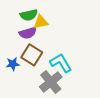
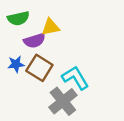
green semicircle: (29, 15) -> (18, 18), moved
blue star: (13, 64) -> (16, 64), moved

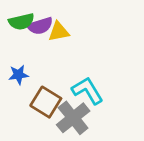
purple semicircle: (34, 41) -> (40, 26), moved
brown square: (39, 68) -> (46, 102), moved

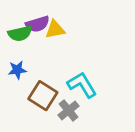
green semicircle: (21, 22) -> (20, 34), moved
gray cross: (73, 118) -> (69, 110), size x0.7

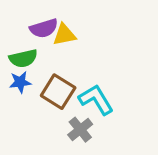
green semicircle: (20, 34) -> (23, 58), moved
brown square: (43, 96) -> (58, 92), moved

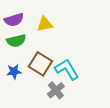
purple semicircle: (44, 28) -> (14, 20), moved
blue star: (20, 82) -> (14, 72), moved

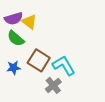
yellow triangle: (45, 24) -> (29, 22), moved, turned 49
green semicircle: (16, 41) -> (16, 38), turned 54

